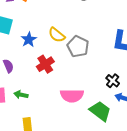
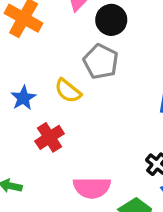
gray pentagon: (78, 46) -> (101, 62), moved

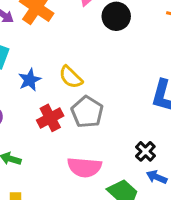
gray pentagon: (101, 62) -> (87, 112), moved

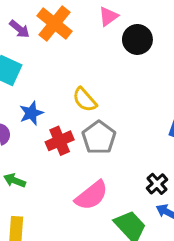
blue star: (30, 80) -> (31, 113), moved
pink semicircle: (84, 167) -> (92, 195), turned -48

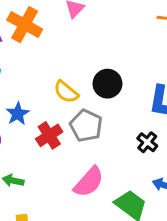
black circle: (137, 39) -> (107, 84), moved
black cross: (157, 184) -> (147, 142), moved

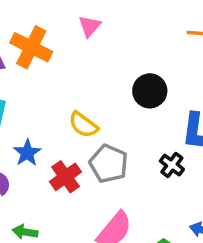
black circle: (107, 84) -> (150, 91), moved
black cross: (147, 142) -> (172, 165), moved

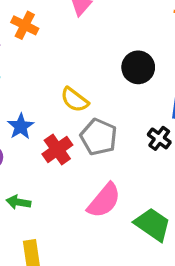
orange cross: (31, 47) -> (25, 25), size x0.7

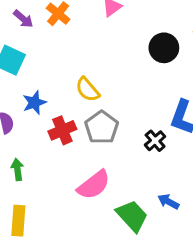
black circle: (138, 67) -> (164, 48), moved
green arrow: (18, 202) -> (17, 169), turned 60

